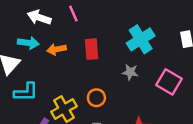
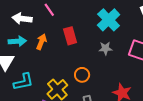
orange arrow: (57, 49) -> (41, 42), turned 133

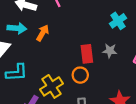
cyan cross: (109, 20) -> (118, 21), size x0.7
red rectangle: (70, 36) -> (87, 54), moved

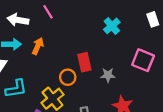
gray star: (110, 51) -> (108, 75), moved
orange circle: (80, 75) -> (68, 77), moved

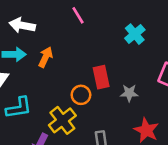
pink line: (48, 12) -> (78, 15), moved

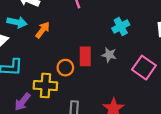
gray star: (129, 93) -> (109, 55), moved
yellow cross: (62, 120) -> (45, 86), turned 30

